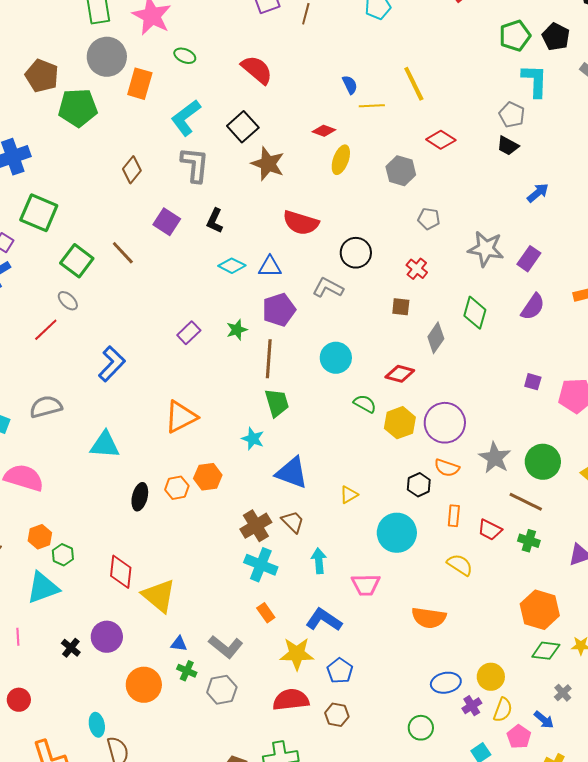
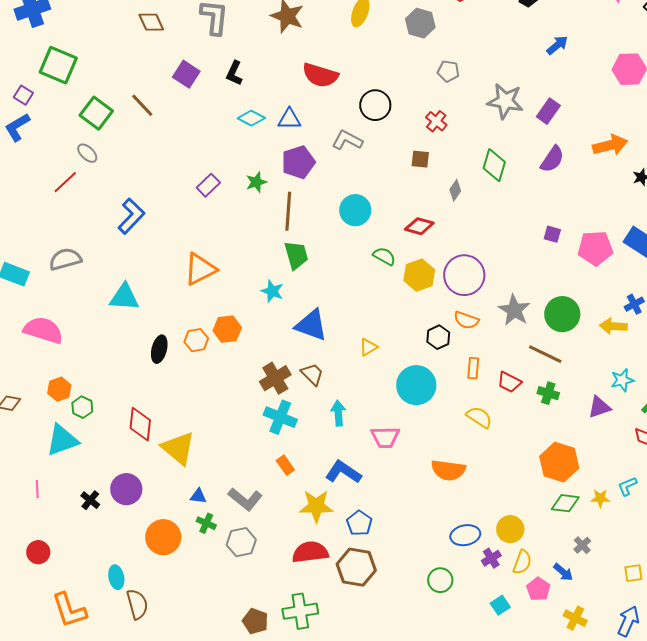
brown diamond: (132, 170) -> (151, 22), turned -64
gray diamond: (436, 338) -> (455, 190), size x0.7
brown hexagon: (337, 715) -> (356, 567), size x1.6

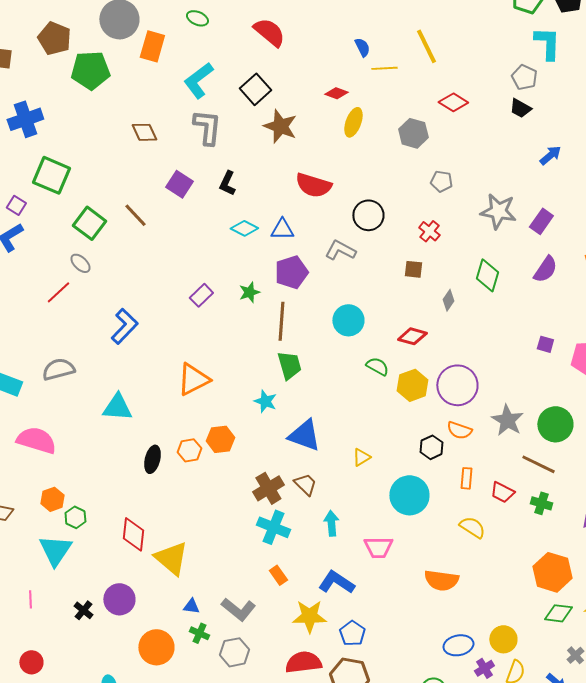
cyan triangle: (62, 440) -> (55, 550), turned -36

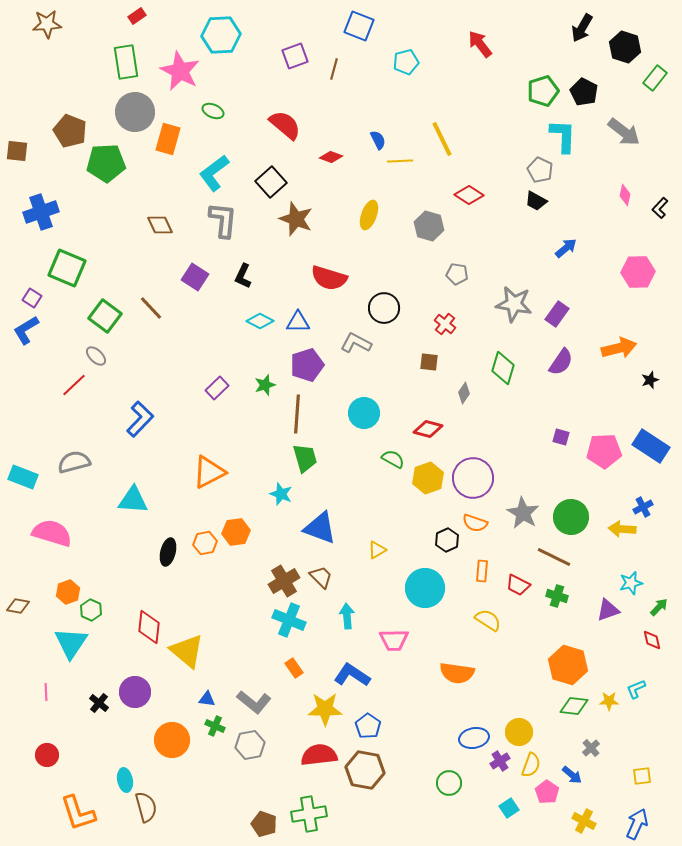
red diamond: (336, 93) -> (331, 157), moved

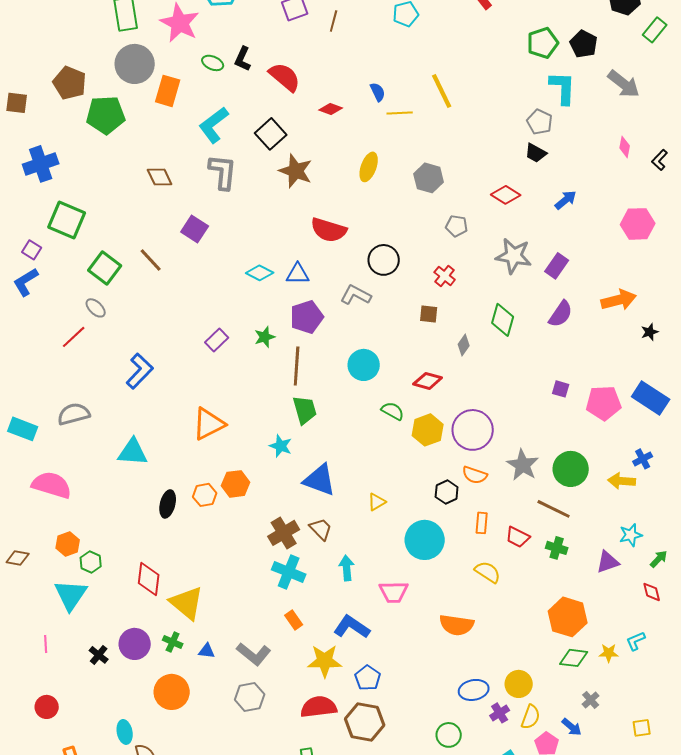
red diamond: (469, 195) -> (506, 195), moved
black L-shape: (243, 276) -> (243, 59), moved
green cross: (215, 726) -> (173, 642), moved

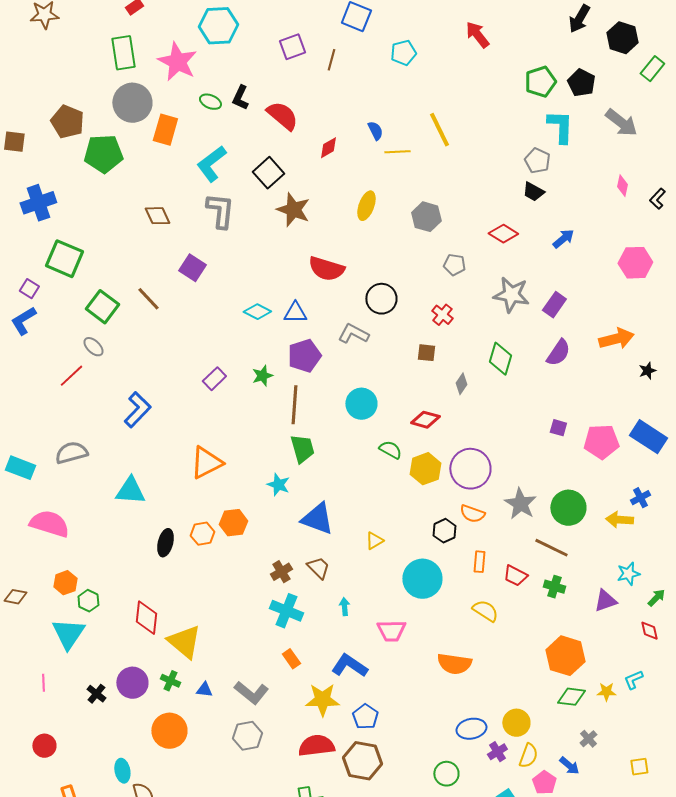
red diamond: (331, 109) -> (328, 148), turned -50
brown cross: (284, 533) -> (281, 572), size x0.7
cyan arrow: (347, 568) -> (344, 607), size x0.7

